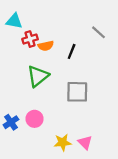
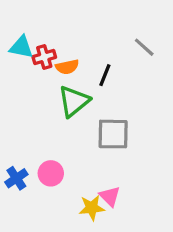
cyan triangle: (14, 21) -> (21, 47), moved
green triangle: (38, 76) -> (74, 101), moved
pink triangle: (85, 142) -> (110, 196), moved

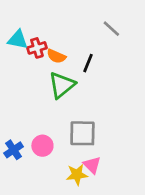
gray line: (144, 47) -> (111, 29), moved
orange semicircle: (67, 67) -> (56, 56), turned 36
gray square: (113, 134) -> (82, 133), moved

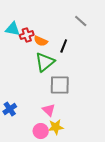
gray square: (82, 133) -> (60, 85), moved
pink circle: (42, 146) -> (41, 131), moved
pink triangle: (92, 165) -> (49, 110), moved

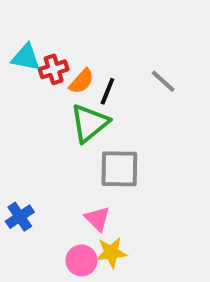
gray line: (81, 21) -> (163, 81), moved
orange semicircle: (41, 41) -> (82, 81), turned -72
black line: (64, 46) -> (107, 91), moved

